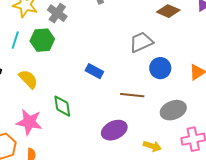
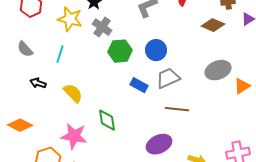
green hexagon: (42, 40) -> (120, 51), moved
gray trapezoid: (141, 42) -> (168, 78), moved
blue circle: (160, 68) -> (156, 50), moved
gray ellipse: (173, 110) -> (218, 70), moved

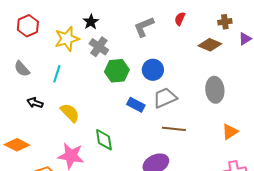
yellow star: (70, 19) -> (67, 39), turned -30
gray ellipse: (218, 70) -> (215, 90), turned -75
orange triangle: (242, 86) -> (230, 132), moved

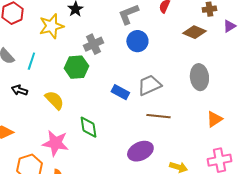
gray cross: (99, 47) -> (93, 44), moved, turned 30
blue circle: (153, 70) -> (137, 41), moved
green hexagon: (117, 71) -> (76, 67), moved
cyan line: (57, 74) -> (31, 61), moved

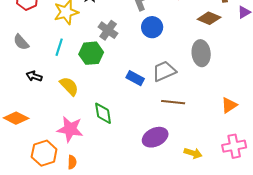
gray cross: (93, 44) -> (108, 30), turned -30
cyan line: (31, 61) -> (59, 47), moved
gray ellipse: (199, 77) -> (201, 53), moved

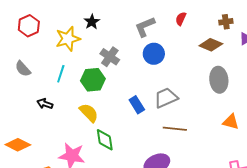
gray ellipse: (201, 53) -> (219, 80), moved
black arrow: (34, 76) -> (45, 104), moved
blue rectangle: (135, 78) -> (137, 105), turned 30
yellow semicircle: (69, 86) -> (89, 113), moved
orange triangle: (229, 105) -> (231, 122), moved, turned 48

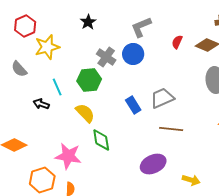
red semicircle: (181, 19) -> (177, 42), moved
yellow star: (68, 39) -> (47, 47), moved
blue circle: (154, 54) -> (133, 54), moved
cyan line: (61, 74) -> (57, 87), moved, turned -42

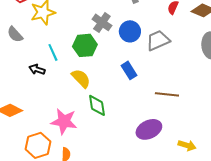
blue circle: (133, 54) -> (130, 31), moved
gray trapezoid: (162, 98) -> (158, 40), moved

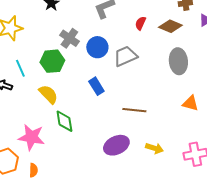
yellow arrow: (187, 145) -> (154, 148), moved

